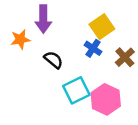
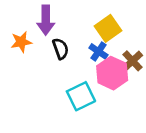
black semicircle: (53, 60) -> (61, 49), moved, turned 30
pink hexagon: (106, 99) -> (112, 73), moved

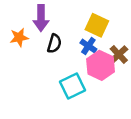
yellow square: (108, 28) -> (97, 25), turned -30
black semicircle: (61, 49) -> (54, 44), turned 36

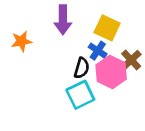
purple arrow: (41, 18) -> (63, 20), moved
black semicircle: (54, 44) -> (82, 68), moved

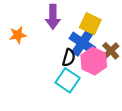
blue cross: (98, 51) -> (82, 43), size x1.6
cyan square: (80, 95) -> (68, 80), turned -30

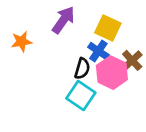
purple arrow: (53, 17) -> (63, 20), turned -145
blue cross: (82, 43) -> (98, 51), size x0.7

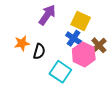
orange star: (22, 42) -> (22, 43), moved
black semicircle: (82, 69) -> (39, 51), moved

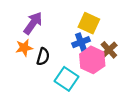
purple arrow: (47, 15) -> (33, 23), moved
blue cross: (74, 38) -> (81, 42), turned 35

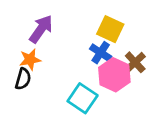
blue cross: (81, 42) -> (101, 53), turned -36
black semicircle: (43, 57) -> (23, 79), moved

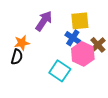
purple arrow: (41, 29) -> (44, 21), moved
yellow square: (110, 29) -> (80, 21), turned -30

